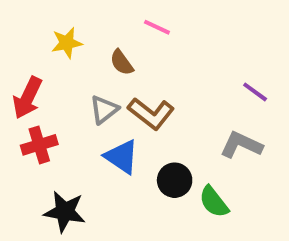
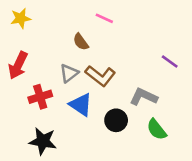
yellow star: (67, 43) -> (21, 18), moved
red cross: (39, 145) -> (40, 97), moved
gray L-shape: (241, 145) -> (144, 97), moved
green semicircle: (214, 202) -> (157, 129), moved

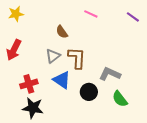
pink line: (104, 18) -> (91, 14), moved
purple line: (170, 61) -> (133, 17), moved
brown L-shape: (100, 76) -> (77, 58), turned -125
red cross: (40, 97) -> (29, 84), moved

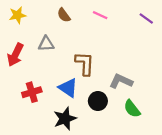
brown semicircle: (62, 32) -> (64, 15), moved
gray triangle: (53, 56) -> (46, 44), moved, turned 35
black star: (33, 108) -> (65, 119), moved, turned -30

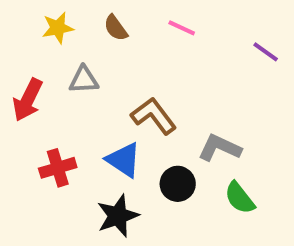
yellow star: (18, 15) -> (58, 28), moved
purple line: (146, 18) -> (266, 52), moved
brown L-shape: (85, 64) -> (154, 116), turned -40

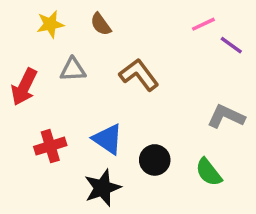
pink line: (182, 28) -> (203, 24), moved, turned -50
brown L-shape: (154, 116) -> (139, 75), moved
gray L-shape: (220, 148) -> (226, 116), moved

